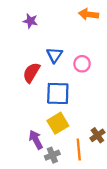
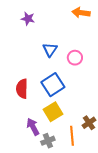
red semicircle: (31, 73) -> (22, 89), moved, turned -30
blue square: (58, 93) -> (53, 85), turned -35

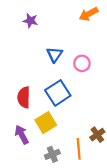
orange arrow: (81, 13) -> (89, 14), turned -36
yellow square: (53, 112) -> (46, 123), moved
purple arrow: (33, 127) -> (22, 135), moved

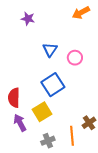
red semicircle: (24, 97) -> (14, 98), moved

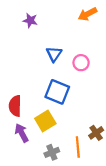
blue square: (53, 85) -> (57, 92), turned -35

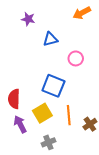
blue triangle: (54, 54) -> (50, 39), moved, turned 42
orange line: (78, 147) -> (69, 115), moved

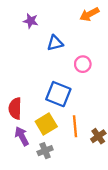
gray cross: (48, 142) -> (45, 151), moved

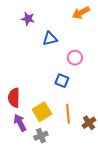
blue square: (58, 94) -> (62, 81), moved, size x0.6

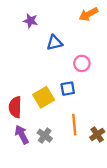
blue square: (62, 81) -> (68, 89), turned -32
yellow square: (42, 112) -> (44, 97), moved
gray cross: (41, 136) -> (45, 136), moved, turned -32

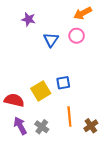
blue triangle: (55, 43) -> (51, 40), turned -42
pink circle: (82, 63) -> (77, 36), moved
red semicircle: (15, 107) -> (14, 100), turned 102

